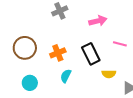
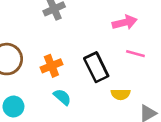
pink arrow: (98, 21) -> (125, 22), moved
cyan semicircle: (66, 76) -> (62, 97), turned 104

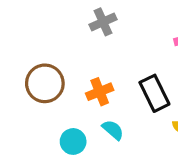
cyan circle: (13, 107) -> (73, 141), moved

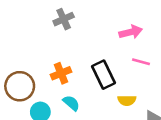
brown circle: (45, 83) -> (20, 86), moved

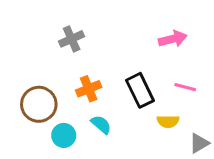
gray cross: (64, 19) -> (72, 39), moved
pink line: (141, 62) -> (185, 87), moved

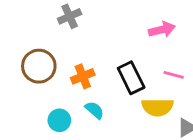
gray cross: (72, 39) -> (70, 16), moved
brown circle: (39, 104) -> (39, 66), moved
yellow semicircle: (168, 121) -> (157, 107), size x1.5

